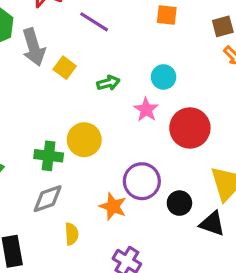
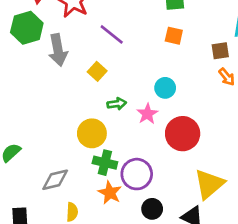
yellow square: (65, 68) -> (97, 71), moved
green arrow: (108, 83) -> (117, 104), moved
green cross: (49, 156) -> (105, 163), moved
black circle: (179, 203) -> (152, 209), moved

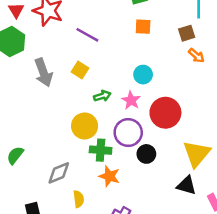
gray arrow: (58, 50) -> (43, 73), moved
purple circle: (137, 174) -> (128, 133), moved
black circle: (152, 209) -> (146, 154), moved

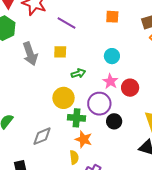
yellow square: (80, 70) -> (60, 52), turned -32
pink star: (131, 100) -> (110, 81), moved
red circle: (165, 113) -> (130, 88), size x0.7
yellow semicircle: (79, 199) -> (74, 157), moved

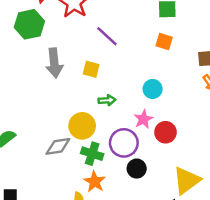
gray diamond: (42, 136) -> (58, 146), moved

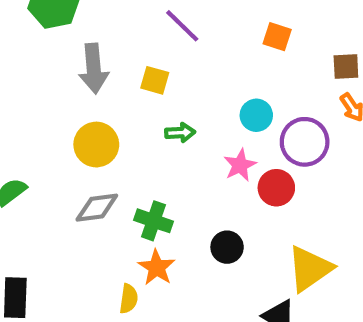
yellow circle: (82, 126) -> (96, 145), moved
purple circle: (124, 143) -> (305, 142), moved

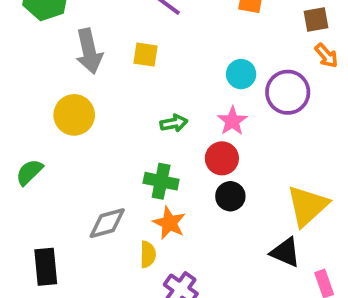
green arrow: (180, 133) -> (174, 123), moved
yellow circle: (96, 145) -> (74, 115), moved
red circle: (276, 188) -> (222, 158), moved
gray diamond: (97, 208) -> (107, 223), moved

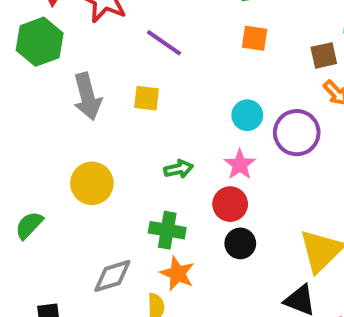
yellow circle: (74, 115) -> (92, 183), moved

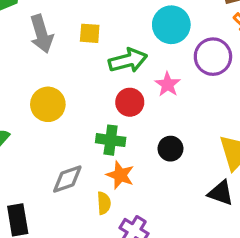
cyan circle: (247, 115) -> (171, 25), moved, size x1.5
green arrow: (179, 169) -> (128, 60), moved, size x1.6
red circle: (230, 204) -> (130, 102), moved

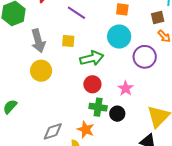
pink star: (168, 84) -> (126, 88), moved
yellow circle: (48, 104) -> (41, 71), moved
green cross: (111, 140) -> (98, 107), moved

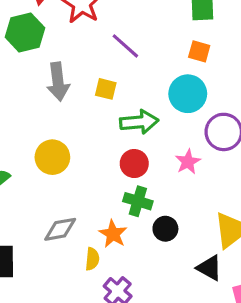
yellow circle: (41, 71) -> (52, 157), moved
pink star: (126, 88) -> (188, 162), moved
black circle: (117, 114) -> (165, 229), moved

